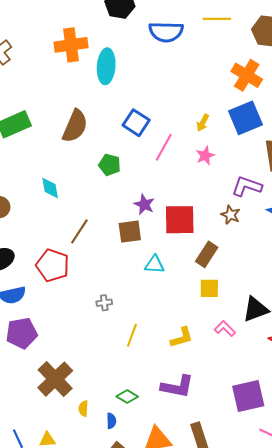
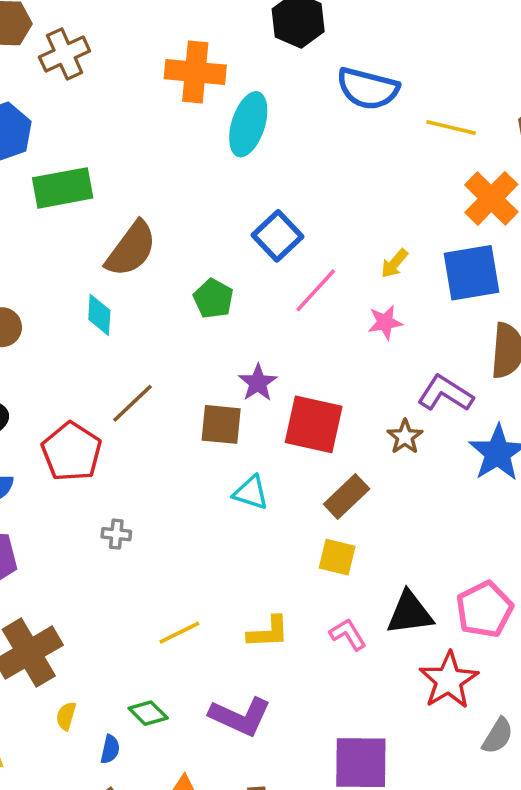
yellow line: (217, 19) -> (451, 127), moved
brown semicircle: (75, 126) -> (131, 249), moved
gray cross: (104, 303) -> (116, 534), moved
yellow line: (132, 335) -> (179, 633), moved, turned 30

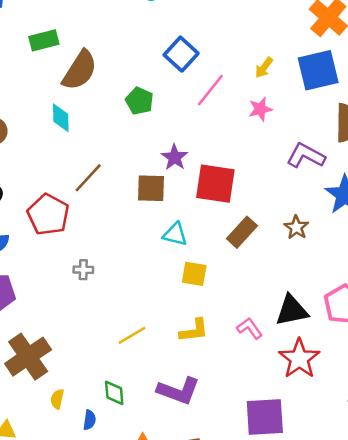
green rectangle: (63, 188) -> (44, 40), moved, size x0.7
brown star: (405, 437) -> (296, 227), moved
yellow square: (337, 557) -> (194, 274), moved
red star: (449, 680) -> (299, 359), moved
green diamond: (148, 713) -> (114, 393), turned 44

